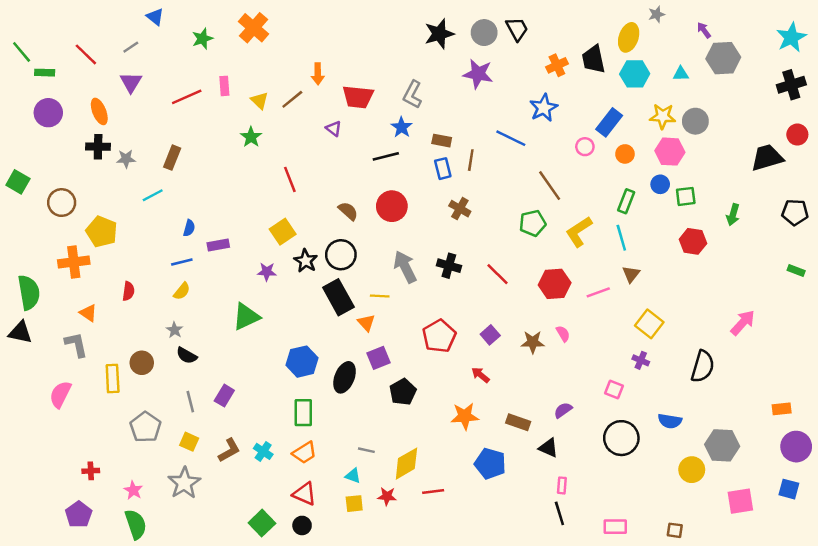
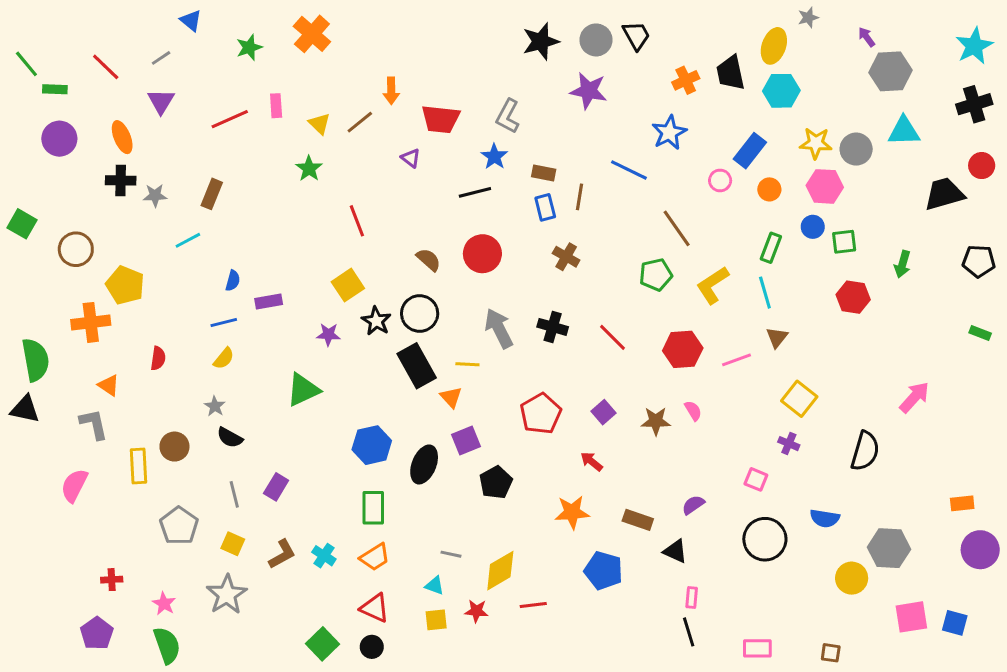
cyan triangle: (681, 74) -> (904, 131), moved, size x1.6
blue square: (789, 489) -> (955, 623), moved

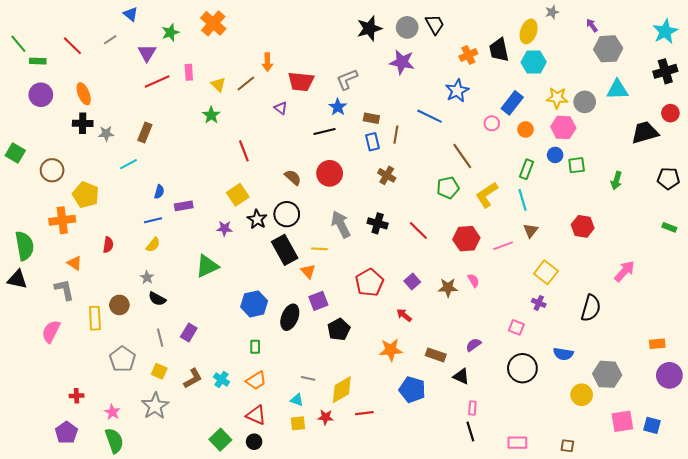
purple triangle: (161, 101) -> (147, 53), moved
gray L-shape: (508, 116) -> (347, 79), turned 40
red hexagon: (853, 297) -> (583, 226), moved
green rectangle: (373, 508) -> (255, 347), size x0.6

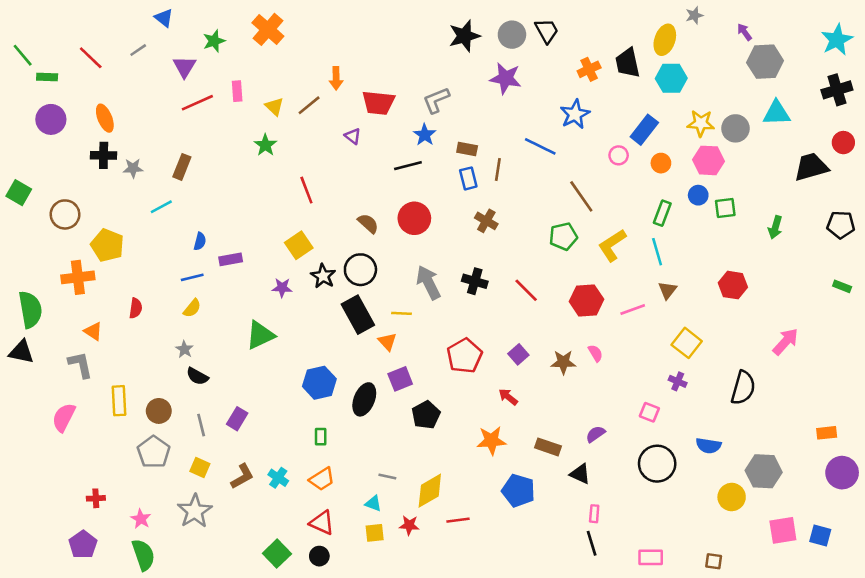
brown circle: (119, 305) -> (159, 411), moved

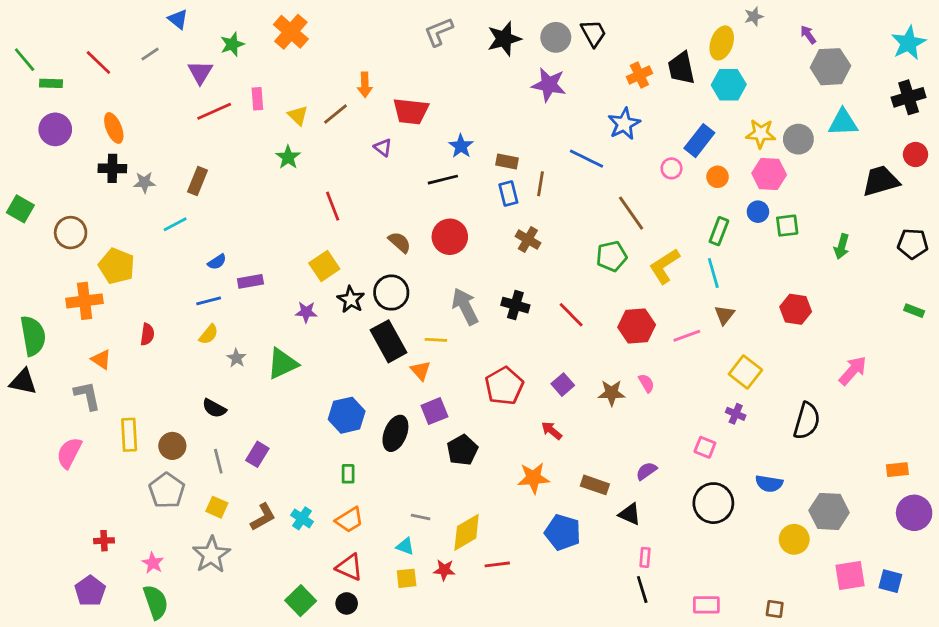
gray L-shape: (436, 100) -> (439, 32), moved
blue semicircle: (200, 241) -> (217, 262), turned 42
gray star: (184, 349) -> (236, 358), moved

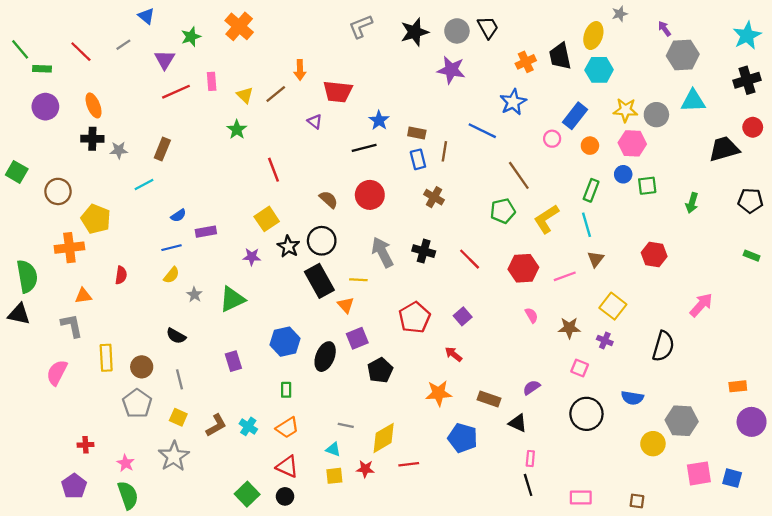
orange triangle: (101, 359) -> (83, 296), turned -42
brown star: (612, 393) -> (569, 328), moved
purple rectangle: (257, 454) -> (233, 361), moved, turned -48

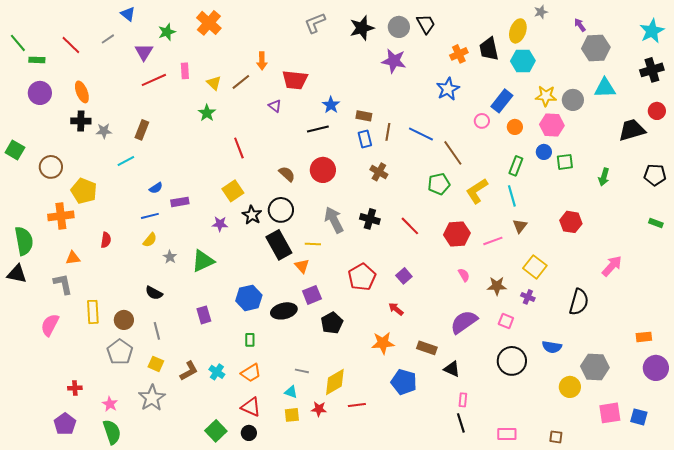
blue line: (482, 131) -> (421, 134), moved
black ellipse: (325, 357) -> (284, 311), turned 55
purple semicircle: (531, 387) -> (464, 322), moved, size x1.8

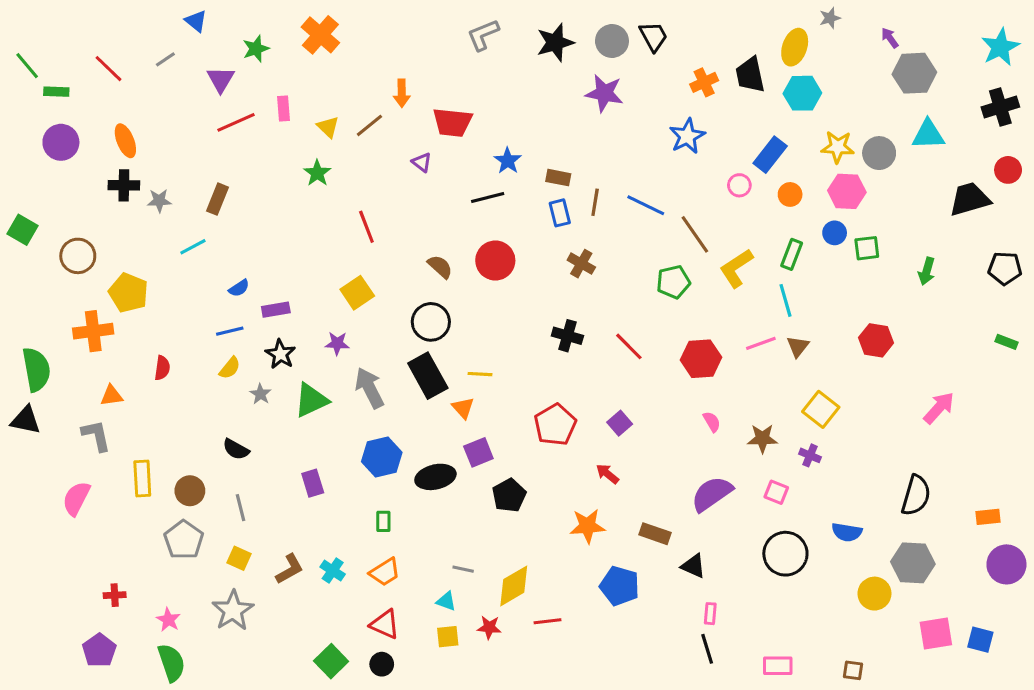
yellow L-shape: (477, 191) -> (736, 268), moved
black star: (252, 215) -> (280, 354), moved
gray arrow: (334, 220) -> (369, 388), moved
pink line: (493, 241) -> (761, 343), moved
black semicircle: (579, 302) -> (916, 495), moved

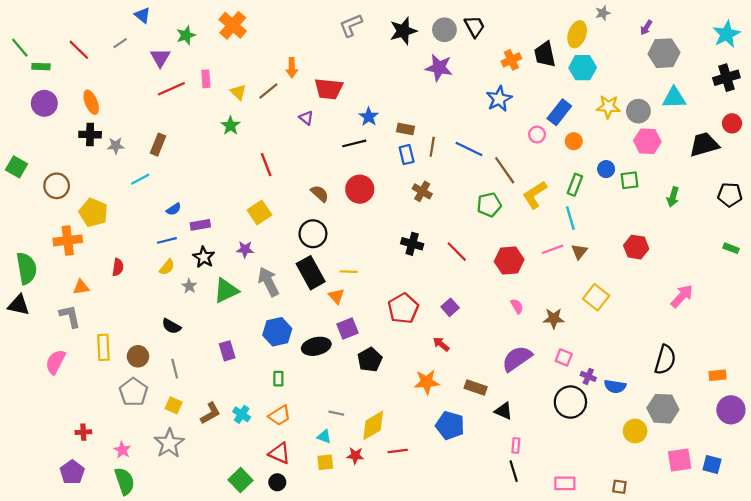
purple arrow: (890, 38) -> (646, 28), turned -112
pink hexagon: (847, 191) -> (647, 141), moved
purple cross: (810, 455) -> (588, 376), moved

